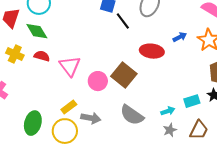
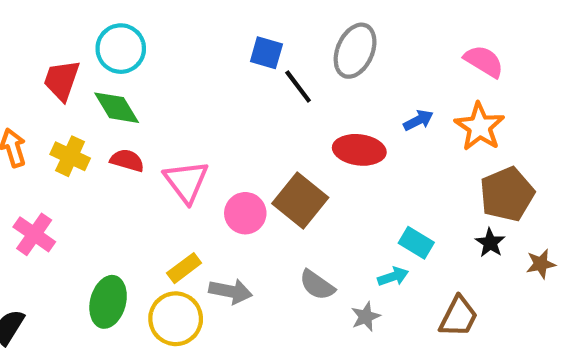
cyan rectangle: (192, 101) -> (416, 243), moved, turned 49
gray semicircle: (132, 115) -> (317, 285), size x0.7
gray star: (170, 130) -> (366, 317), moved

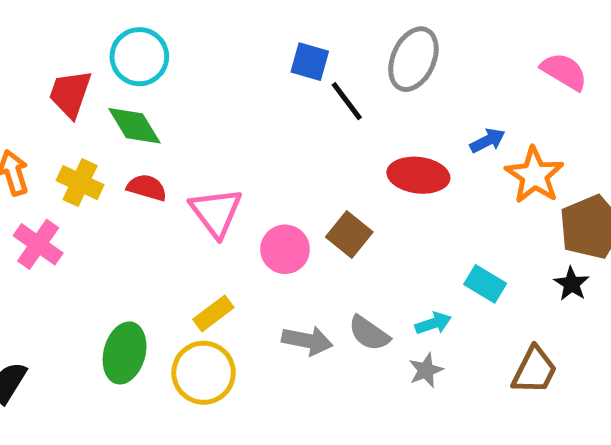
orange star: (480, 127) -> (534, 175), moved
brown square: (300, 201) -> (349, 234), size x0.7
pink cross: (34, 234) -> (38, 244), moved
cyan arrow: (393, 277) -> (433, 323), moved
gray arrow: (231, 291) -> (307, 341), moved

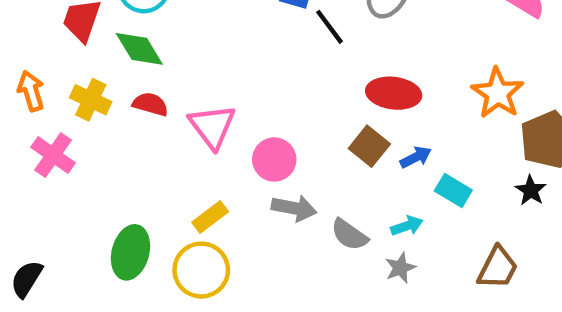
blue arrow: (488, 141) -> (416, 157), moved
brown square: (349, 234) -> (369, 146), moved
gray arrow: (307, 341) -> (294, 208), moved

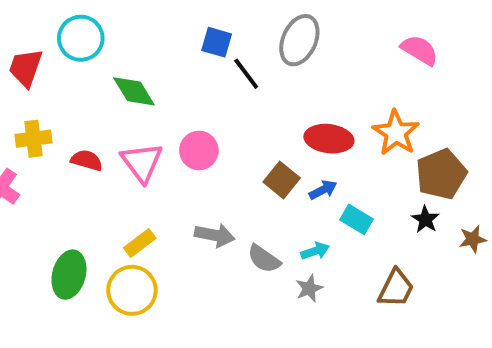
green diamond: (139, 49) -> (134, 91), moved
red ellipse: (394, 93) -> (329, 139), moved
yellow cross: (91, 100) -> (33, 139), turned -32
red semicircle: (150, 104) -> (87, 160), moved
pink circle: (274, 159) -> (199, 150), moved

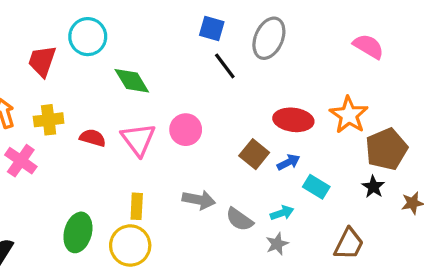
blue square: (217, 42) -> (212, 28), moved
yellow rectangle: (140, 243) -> (137, 206), turned -50

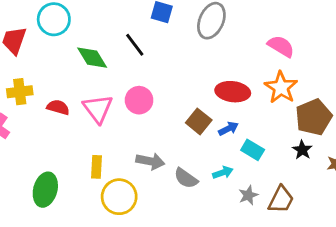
pink semicircle: (368, 46) -> (281, 46), moved
black line: (225, 66) -> (135, 45), moved
gray star: (277, 244) -> (248, 195), moved
yellow circle: (130, 246) -> (119, 197), moved

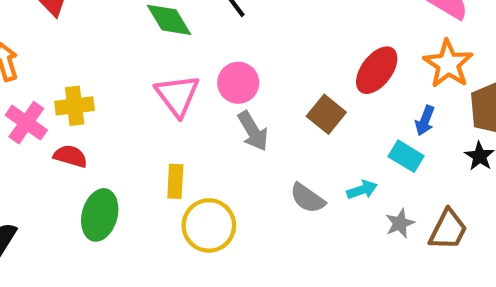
yellow cross: (20, 92) -> (75, 106), moved
red ellipse: (233, 92) -> (377, 70), turned -60
red semicircle: (58, 107) -> (70, 156), moved
blue arrow: (228, 129) -> (425, 121), moved, turned 138
gray arrow: (150, 161) -> (253, 131), moved, turned 48

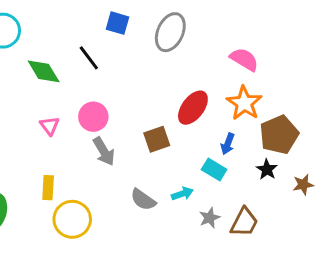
pink triangle: (177, 95) -> (50, 126), size x0.6
brown square: (326, 114) -> (157, 139), turned 32

